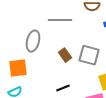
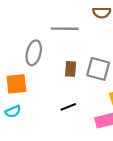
brown rectangle: (65, 55) -> (71, 69), turned 40

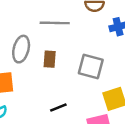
brown rectangle: (71, 69) -> (50, 59), moved

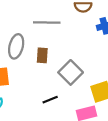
gray square: (91, 67) -> (71, 72), moved, turned 30

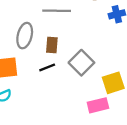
black line: (50, 100) -> (47, 67), moved

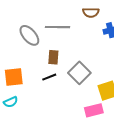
gray ellipse: (25, 36) -> (29, 35), moved, turned -55

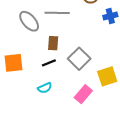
cyan semicircle: (11, 102) -> (45, 88), moved
pink rectangle: (94, 110) -> (83, 94), moved, turned -36

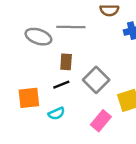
gray ellipse: (29, 21) -> (38, 37), turned -30
orange square: (13, 63) -> (29, 98), moved

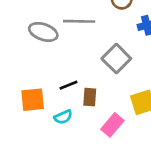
brown rectangle: (66, 62) -> (90, 97), moved
gray square: (96, 80) -> (116, 59), moved

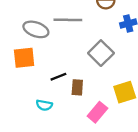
orange square: (33, 100) -> (24, 58), moved
cyan semicircle: (63, 117) -> (44, 105), moved, turned 35

